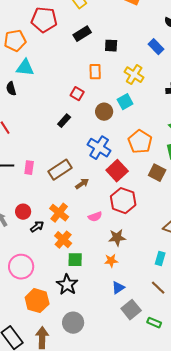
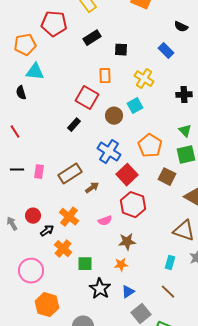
red square: (77, 94) -> (87, 98), size x1.6
orange cross: (63, 240) -> (63, 249), moved
black star: (67, 285) -> (100, 289), moved

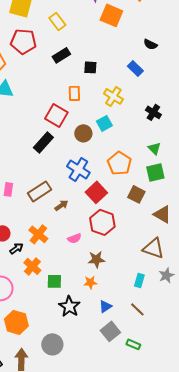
black cross: (184, 95) -> (153, 112), turned 35
black rectangle: (74, 125) -> (43, 142), size x1.5
blue triangle: (128, 292) -> (105, 306), moved

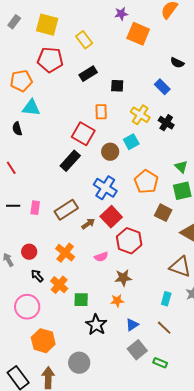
black cross: (153, 112) -> (166, 123), moved
red square: (96, 192) -> (111, 217), moved
black arrow: (16, 248) -> (37, 276), moved, turned -96

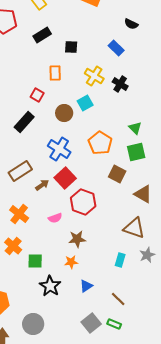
red square: (83, 134) -> (37, 95), size x0.6
brown line: (164, 328) -> (118, 299), moved
gray square: (137, 350) -> (91, 323), moved

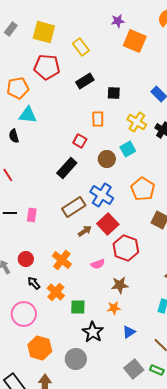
brown rectangle: (20, 171) -> (74, 207), moved
gray circle: (33, 324) -> (76, 359), moved

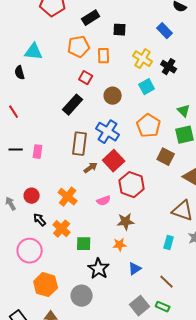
orange pentagon: (18, 88) -> (79, 47), moved
cyan square: (128, 149) -> (147, 87), moved
brown rectangle: (74, 207) -> (80, 144), turned -50

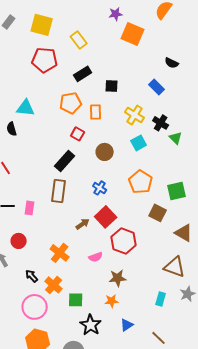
green triangle: (184, 111) -> (176, 138), moved
blue cross: (108, 132) -> (100, 188), size x0.6
brown rectangle: (80, 144) -> (59, 191), moved
red circle: (32, 196) -> (19, 241), moved
pink circle: (30, 251) -> (35, 307), moved

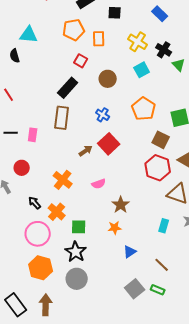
red hexagon: (124, 241) -> (158, 168), moved
brown star: (118, 278) -> (121, 205), turned -30
black star: (91, 325) -> (76, 252), moved

